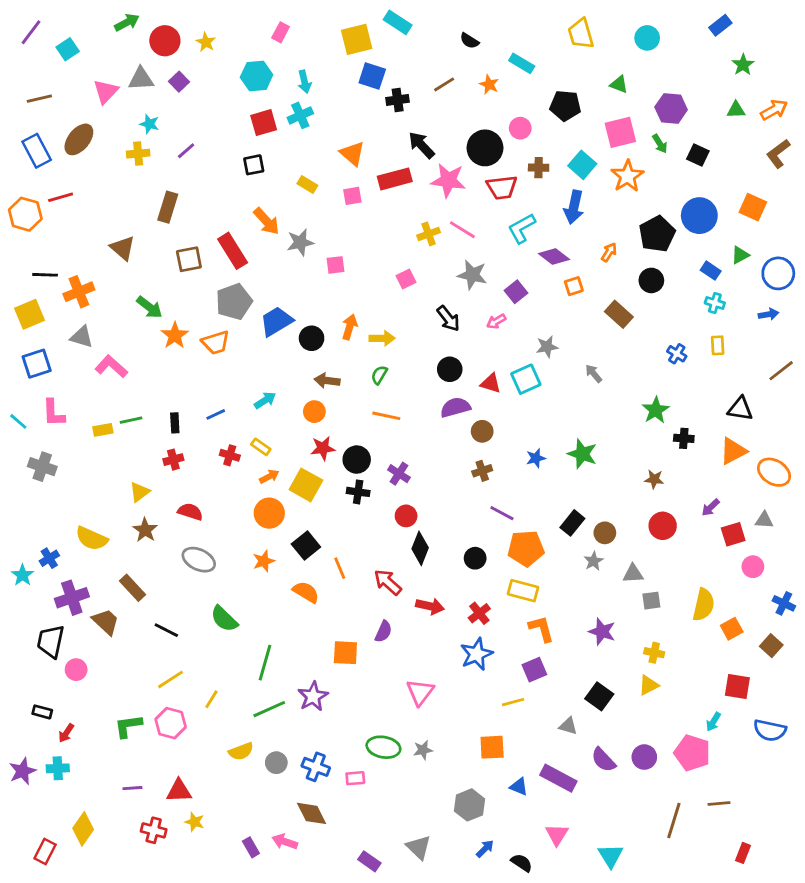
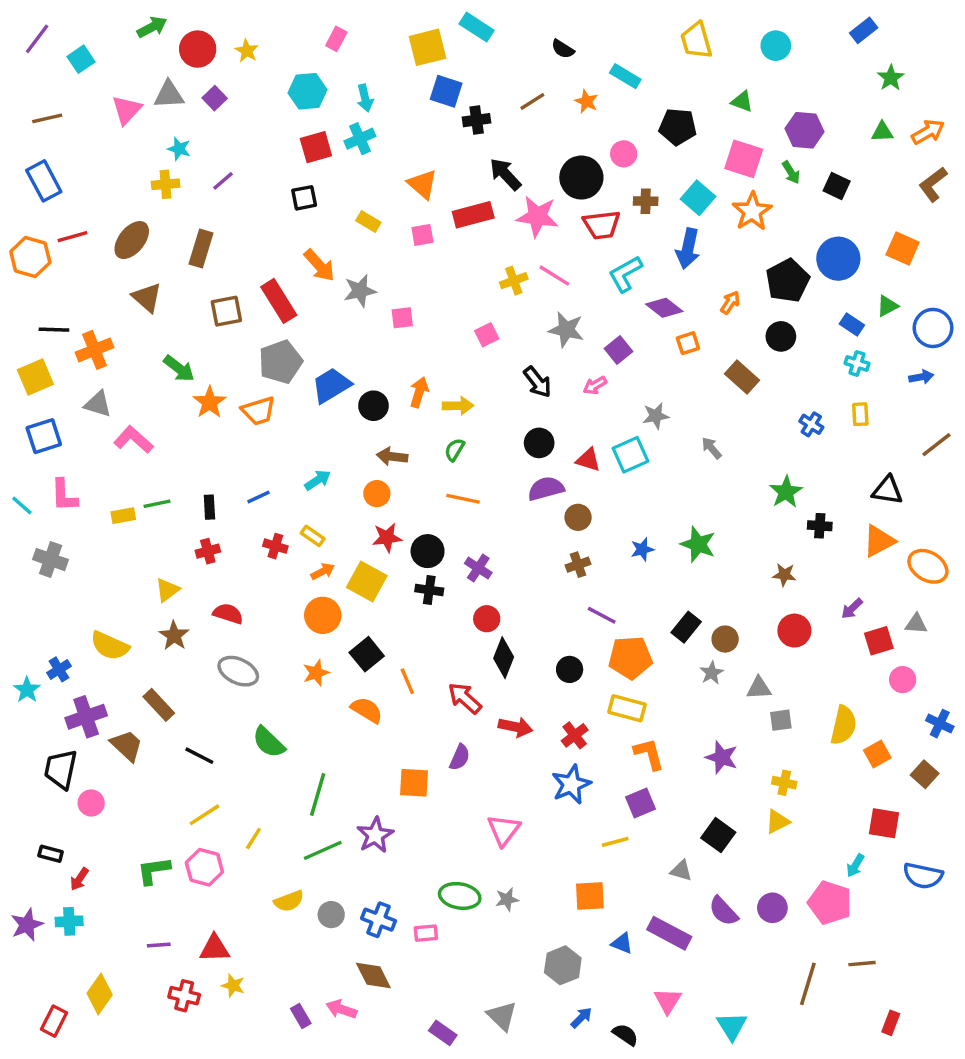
pink square: (620, 132) -> (744, 159), turned 32
brown ellipse: (79, 139) -> (132, 240), moved

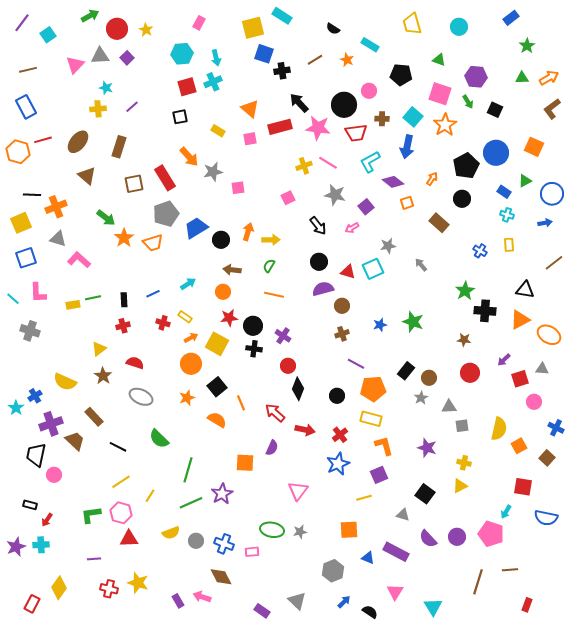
black cross: (820, 526) -> (485, 311), size x1.5
red triangle: (215, 948) -> (129, 539), moved
yellow star: (233, 986) -> (138, 583), size x1.5

